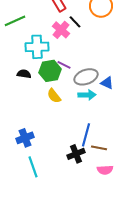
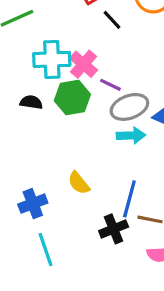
pink cross: (61, 30) -> (83, 64), moved
purple line: (64, 65) -> (110, 85), moved
yellow semicircle: (54, 96) -> (79, 183), moved

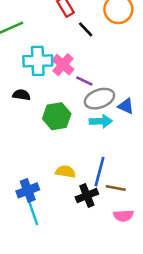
green hexagon: (72, 97) -> (57, 116), moved
yellow semicircle: (79, 183) -> (65, 172), moved, turned 138
blue cross: (33, 204) -> (28, 190), moved

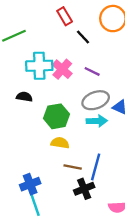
purple line: (84, 81) -> (92, 71), moved
yellow semicircle: (65, 172) -> (60, 143), moved
brown line: (116, 188) -> (73, 167), moved

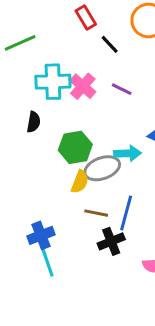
black semicircle: (24, 97) -> (34, 122), turned 91
gray ellipse: (96, 100) -> (102, 168), moved
yellow semicircle: (60, 143) -> (80, 182), turned 102

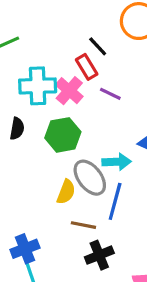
red rectangle: (86, 18) -> (87, 67), moved
green hexagon: (75, 147) -> (63, 135), moved
gray ellipse: (102, 168) -> (90, 178), turned 72
blue line: (126, 213) -> (115, 201), moved

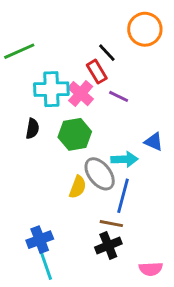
brown line: (83, 225) -> (111, 224), moved

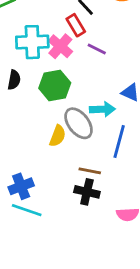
blue line: (123, 196) -> (119, 141), moved
black cross: (108, 245) -> (87, 192), turned 35
cyan line: (46, 264) -> (27, 210), turned -52

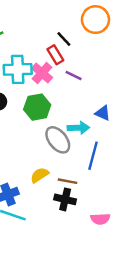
yellow semicircle: (58, 136) -> (40, 175), moved, turned -144

